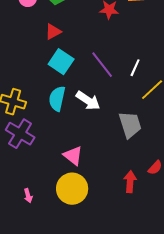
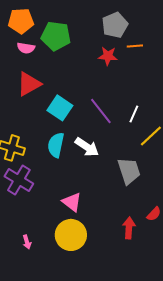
red triangle: (53, 32) -> (29, 84), moved, size x1.5

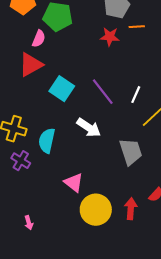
pink semicircle: (26, 48) -> (39, 39), moved, turned -78
cyan semicircle: (56, 145) -> (47, 141), moved
purple cross: (19, 180) -> (21, 161), size x0.7
yellow circle: (71, 235) -> (96, 210), moved

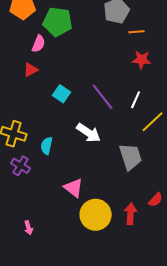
red star: (110, 37) -> (142, 60), moved
red triangle: (31, 65) -> (31, 70), size x0.6
cyan square: (62, 89) -> (62, 94), size x0.7
cyan semicircle: (47, 141) -> (47, 146), size x0.7

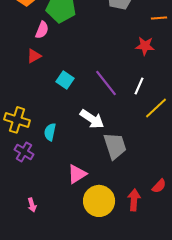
orange line: (137, 32) -> (159, 18), moved
gray trapezoid: (131, 157) -> (115, 146), moved
pink triangle: (74, 188) -> (77, 174), turned 50
pink arrow: (29, 228) -> (32, 205), moved

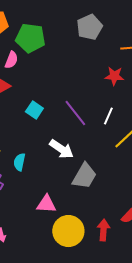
gray trapezoid: (115, 146) -> (84, 176), turned 48
pink triangle: (77, 174) -> (46, 204), turned 35

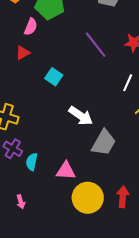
purple line: (75, 113) -> (96, 45), moved
cyan semicircle: (19, 162) -> (32, 162), moved

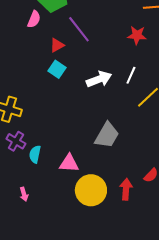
purple line: (96, 45) -> (79, 29), moved
red triangle: (23, 53) -> (57, 45), moved
white arrow: (81, 116) -> (99, 79), moved, turned -55

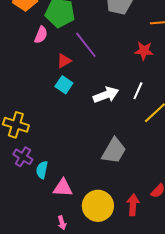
pink triangle: (69, 163) -> (63, 188), moved
pink arrow: (24, 194) -> (62, 223), moved

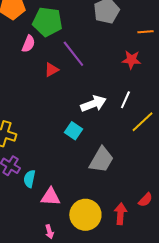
cyan square: (64, 85) -> (73, 131), moved

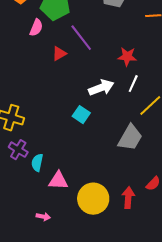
red star: (131, 60) -> (127, 57), moved
gray trapezoid: (101, 160) -> (130, 138), moved
pink arrow: (49, 232) -> (43, 217), moved, turned -64

